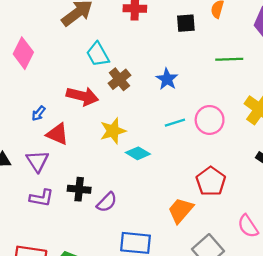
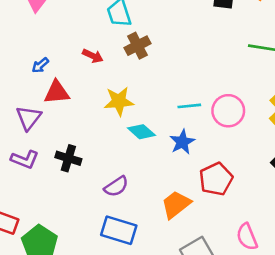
blue star: (167, 79) -> (182, 142), moved
red arrow: (82, 96) -> (93, 56), size x0.6
red triangle: (57, 134) -> (57, 92), turned -40
purple semicircle: (107, 202) -> (116, 186), moved

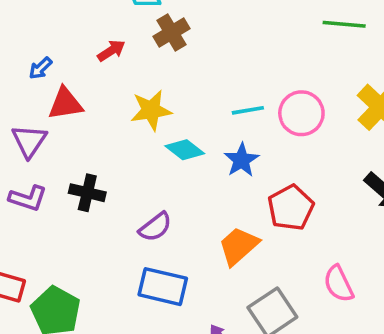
red arrow: (93, 56) -> (111, 51), turned -54

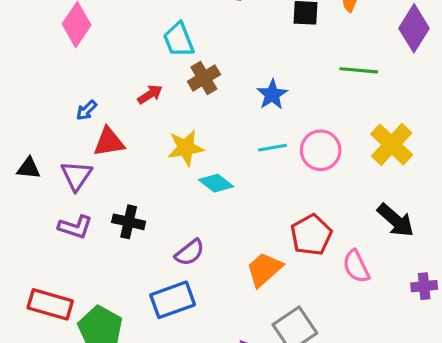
blue star: (241, 160) -> (272, 95), moved
pink semicircle: (339, 284) -> (356, 266), moved
blue rectangle: (163, 287) -> (173, 300), moved, turned -33

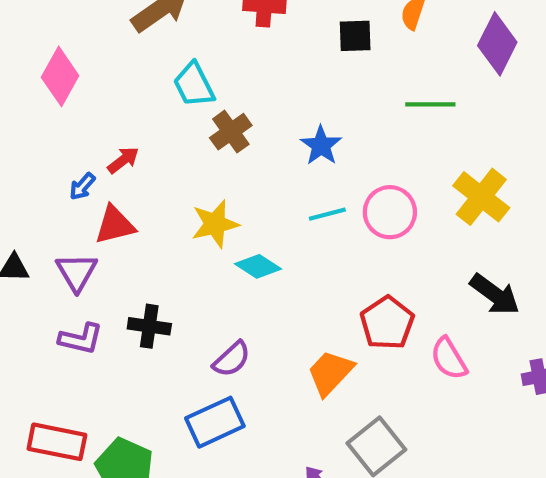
red arrow: (150, 94) -> (123, 160), moved

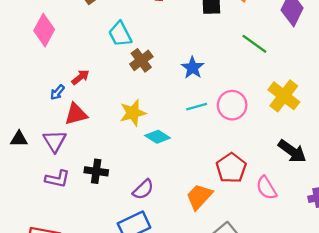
green line: (430, 104) -> (254, 44), turned 36

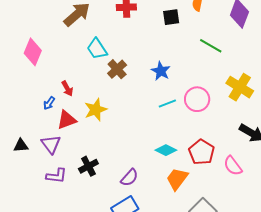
red arrow: (80, 77) -> (67, 88), turned 105
yellow star: (133, 113) -> (96, 110), moved
cyan diamond: (158, 137) -> (166, 150), moved
black cross: (96, 171) -> (88, 166), turned -30

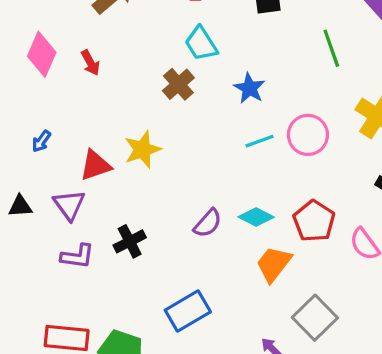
green line: (211, 46) -> (331, 48), turned 40
cyan trapezoid: (97, 49) -> (201, 44), moved
red arrow: (67, 88) -> (90, 63), moved
blue arrow: (49, 103) -> (41, 141), moved
purple semicircle: (129, 178) -> (208, 223), moved

